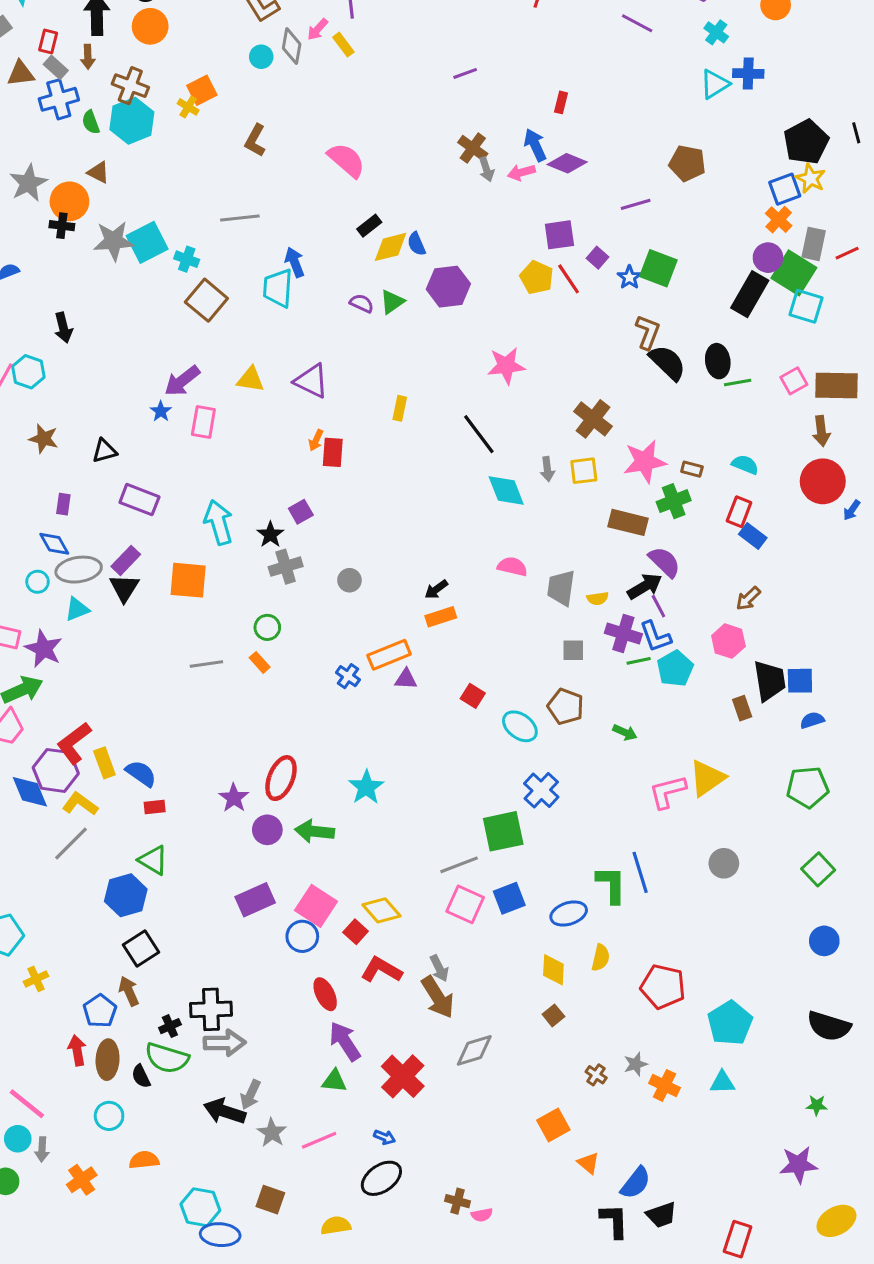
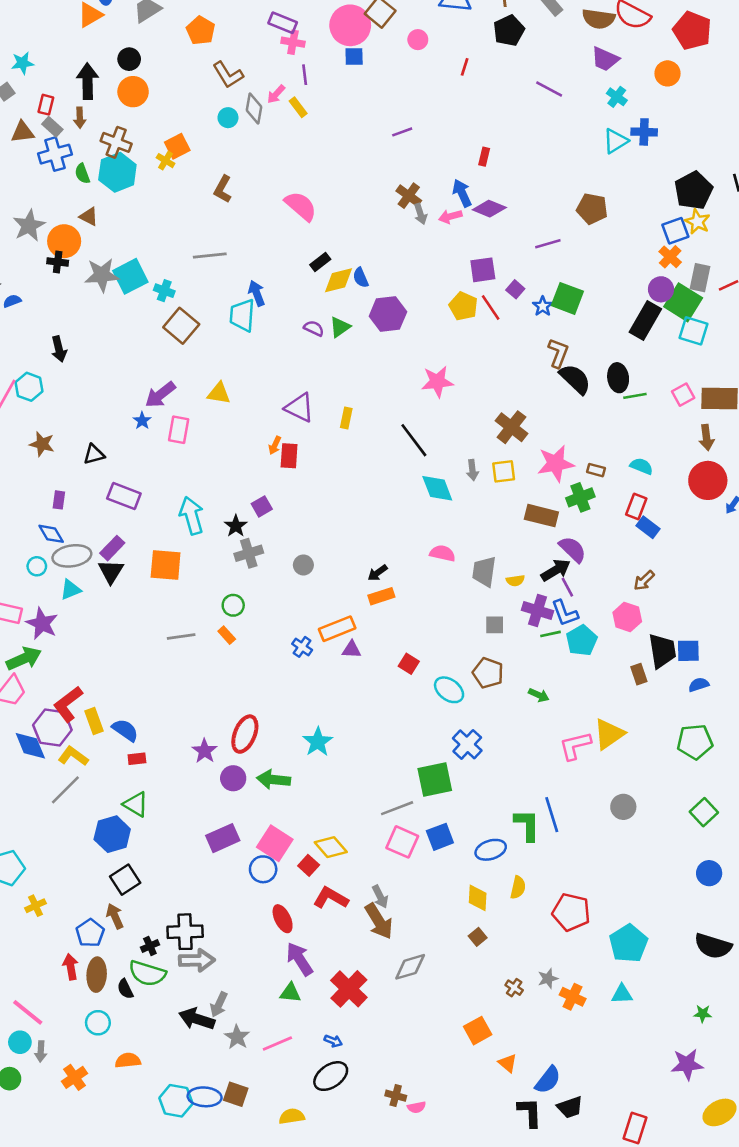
purple triangle: (311, 381) -> (299, 408), moved
blue ellipse: (220, 1235) -> (205, 1097), moved

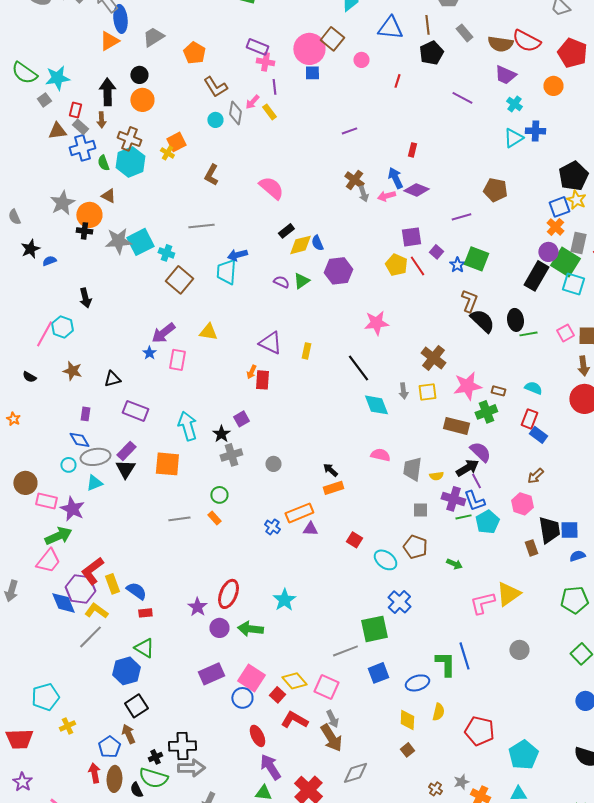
cyan star: (23, 63) -> (57, 78), size x1.4
blue arrow: (257, 293) -> (237, 255), turned -84
black arrow: (378, 573) -> (330, 470), turned 77
pink square: (402, 842) -> (326, 687), moved

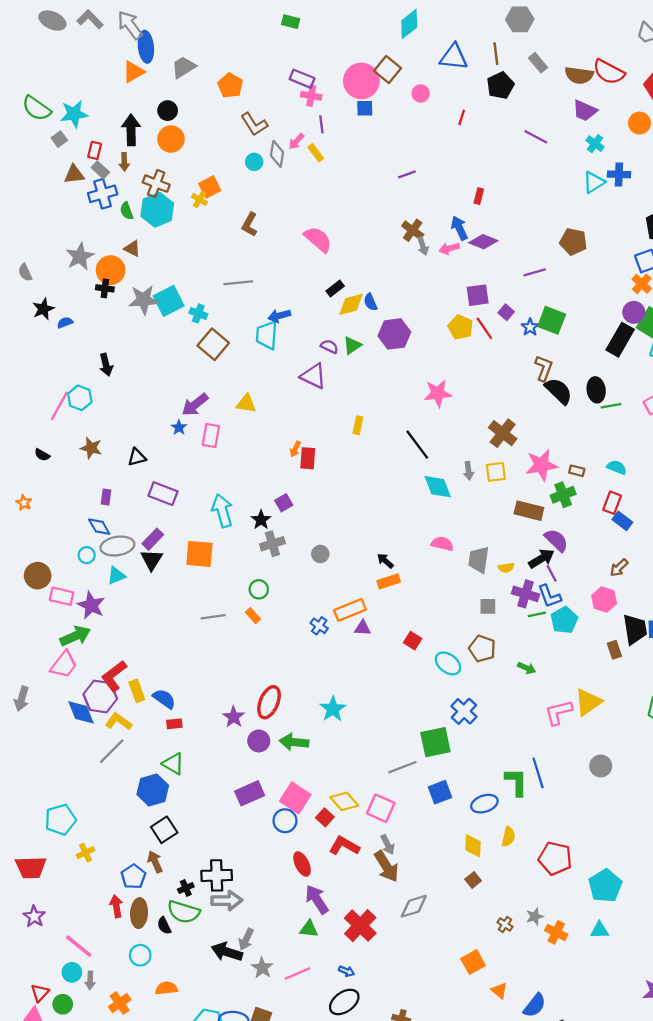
purple triangle: (270, 343) -> (313, 376), moved

